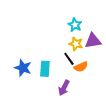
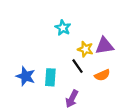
cyan star: (75, 25) -> (63, 28), moved
orange semicircle: (81, 67) -> (102, 75), moved

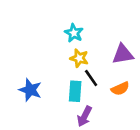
yellow star: (85, 49) -> (79, 58), moved
cyan rectangle: (50, 77) -> (75, 91), moved

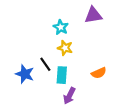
purple triangle: (123, 54) -> (93, 15), moved
black line: (91, 78) -> (45, 64), moved

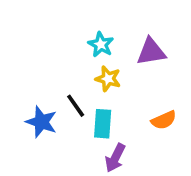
purple triangle: (93, 15) -> (151, 52), moved

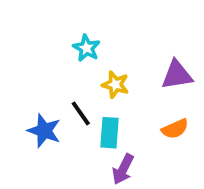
cyan star: (101, 45) -> (86, 48), moved
purple triangle: (151, 52) -> (177, 75), moved

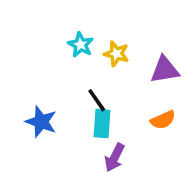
yellow star: (115, 85) -> (116, 54), moved
black line: (81, 113) -> (97, 100), moved

